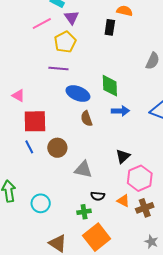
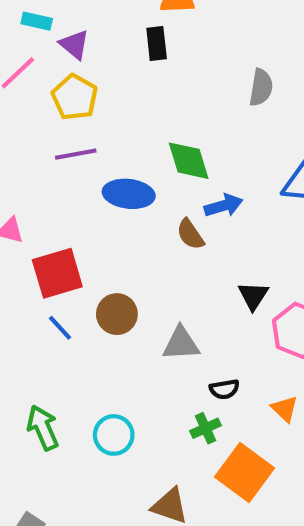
brown semicircle: (86, 119) -> (190, 234), moved
orange triangle: (123, 201) -> (285, 409), moved, turned 32

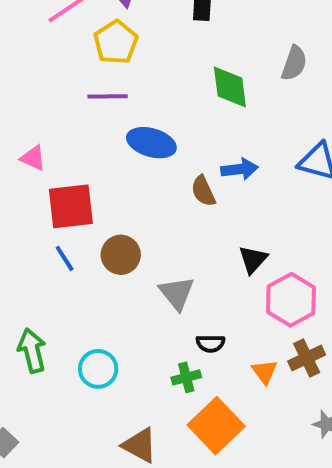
green diamond: (189, 161) -> (230, 87), moved
gray triangle: (181, 344) -> (177, 293), turned 45

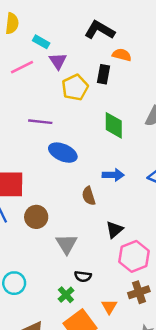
yellow pentagon: (116, 42) -> (75, 87), moved
brown semicircle: (203, 191) -> (89, 196), moved
orange triangle: (264, 372) -> (109, 307), moved
green cross: (186, 377) -> (66, 295), turned -35

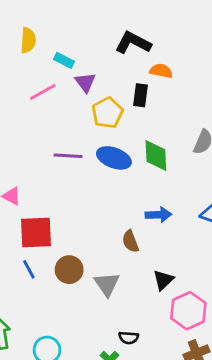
blue ellipse: (63, 153) -> (114, 158), moved
gray triangle: (67, 244) -> (107, 284), moved

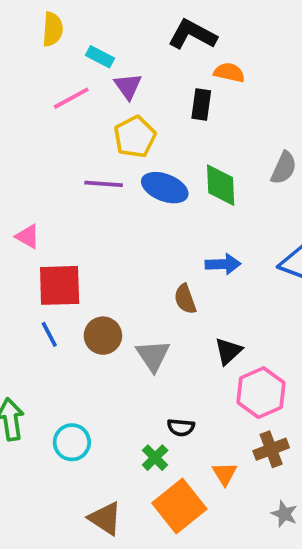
yellow pentagon: (107, 113) -> (135, 137), moved

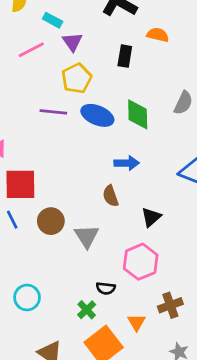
orange semicircle: (229, 73) -> (158, 35), moved
blue arrow: (223, 264) -> (127, 163), moved
black triangle: (228, 351) -> (151, 217), moved
pink hexagon: (261, 393) -> (141, 262), moved

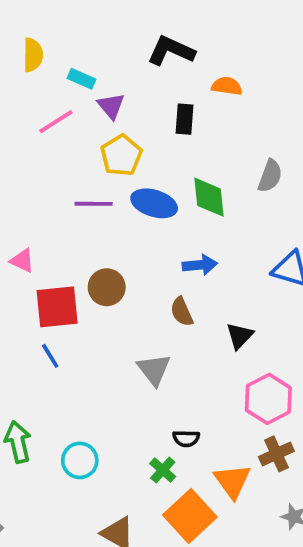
brown circle: (51, 221) -> (107, 287), moved
pink hexagon: (141, 262) -> (268, 399), moved
orange triangle: (137, 322) -> (232, 481), size x1.5

